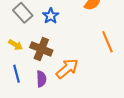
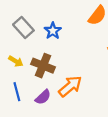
purple semicircle: (41, 79) -> (43, 97), turned 49

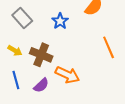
blue star: (53, 31) -> (60, 21), moved
orange arrow: (70, 86) -> (67, 75), turned 65

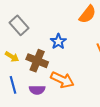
blue star: (60, 21) -> (58, 42), moved
purple semicircle: (41, 85) -> (37, 90), turned 42

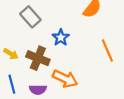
gray rectangle: (19, 25) -> (30, 17), moved

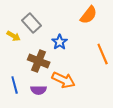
yellow arrow: (11, 54) -> (14, 36), moved

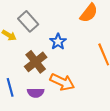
brown cross: (39, 61) -> (36, 62), turned 30

